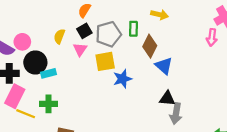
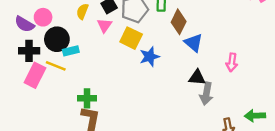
pink arrow: (212, 37) -> (232, 62), moved
yellow square: (105, 61) -> (131, 38), turned 36
green cross: (48, 104) -> (87, 98), moved
yellow line: (26, 114) -> (56, 66), moved

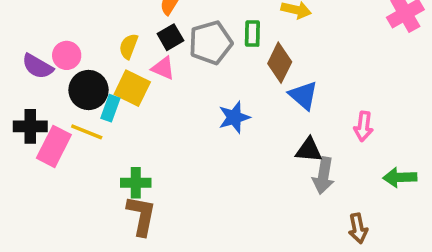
pink triangle: (104, 25) -> (163, 68), turned -42
yellow square: (131, 38) -> (132, 88), moved
black cross: (29, 51) -> (30, 126), moved
cyan rectangle: (71, 51) -> (110, 108), turned -56
green arrow: (255, 116) -> (400, 177), moved

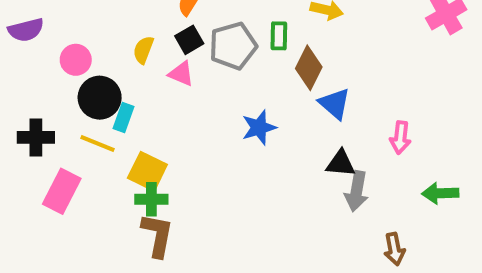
purple semicircle: (38, 66) -> (26, 30), moved, turned -44
yellow square: (132, 88) -> (147, 171), moved
pink rectangle: (54, 146) -> (62, 191), moved

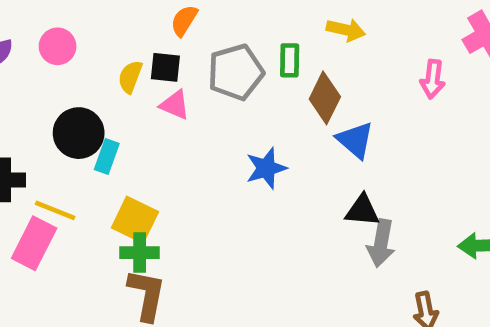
black square: (189, 40) -> (165, 67), moved, turned 36
pink circle: (76, 60) -> (58, 46), moved
pink arrow: (400, 137) -> (433, 79), moved
yellow line: (98, 143) -> (55, 210), moved

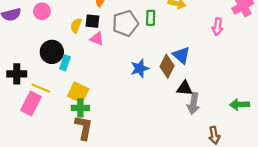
brown diamond: (325, 98) -> (167, 66), moved

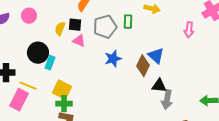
blue star: (140, 68) -> (113, 59), moved

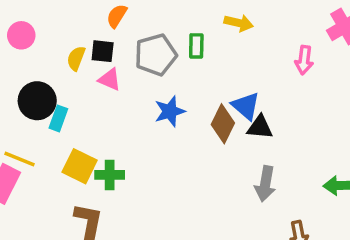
black triangle: (159, 86) -> (260, 127), moved
green cross: (64, 104) -> (110, 175), moved

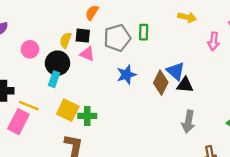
yellow arrow: (239, 23) -> (187, 17), moved
pink circle: (21, 35) -> (30, 49), moved
black circle: (37, 101) -> (57, 63), moved

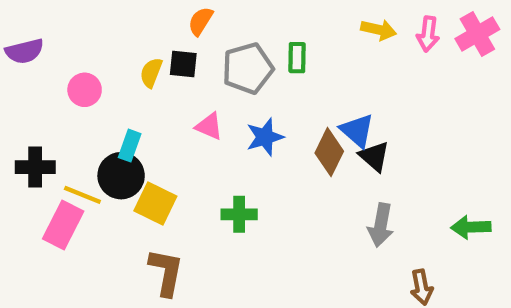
pink arrow: (214, 41) -> (428, 34), moved
pink triangle: (87, 54) -> (209, 126), moved
black circle: (57, 63) -> (121, 176), moved
black triangle: (185, 85) -> (374, 156), turned 36
green cross: (87, 116) -> (239, 214), moved

